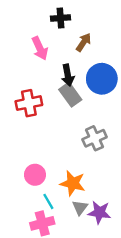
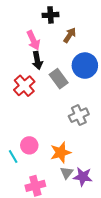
black arrow: (68, 75) -> (37, 60), moved
red cross: (29, 103) -> (24, 86), turned -30
orange star: (73, 183) -> (61, 152), turned -30
cyan line: (48, 201) -> (13, 156), moved

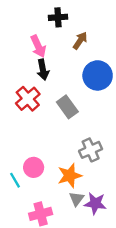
gray rectangle: (59, 79) -> (67, 107), moved
gray cross: (79, 115) -> (91, 150), moved

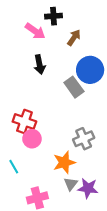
pink arrow: (38, 46) -> (35, 31), moved, turned -30
red cross: (28, 99) -> (24, 122), moved, turned -30
gray rectangle: (67, 107) -> (74, 87), moved
pink circle: (34, 167) -> (32, 139), moved

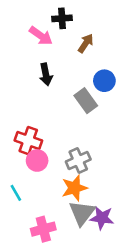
blue circle: (90, 70) -> (104, 81), size x0.7
gray cross: (84, 139) -> (78, 161), moved
gray triangle: (71, 184) -> (82, 213), size x1.6

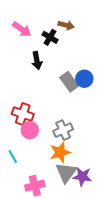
black cross: (62, 18) -> (50, 37), moved, turned 35
pink arrow: (41, 36) -> (22, 29), moved
brown arrow: (86, 43) -> (66, 25), moved, turned 70
blue circle: (104, 81) -> (84, 79), moved

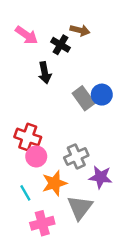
orange star: (60, 152) -> (54, 183), moved
cyan line: (13, 156) -> (25, 193), moved
purple star: (82, 177) -> (101, 177), moved

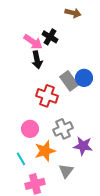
brown arrow: (80, 30) -> (73, 13), moved
pink arrow: (27, 35) -> (33, 42), moved
red cross: (28, 137) -> (47, 96), moved
gray triangle: (80, 207) -> (66, 171), size x0.7

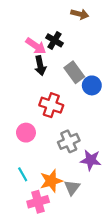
gray rectangle: (69, 81) -> (74, 72), moved
pink circle: (30, 129) -> (26, 133), moved
orange star: (45, 151) -> (51, 181), moved

